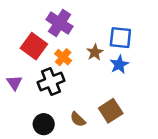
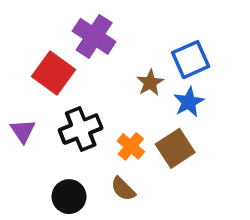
blue square: (120, 38) -> (191, 60), turned -30
orange cross: (63, 57) -> (131, 146), moved
brown square: (111, 111) -> (175, 148), moved

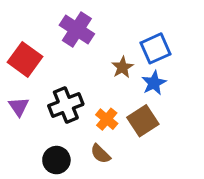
red square: (54, 73) -> (25, 59), moved

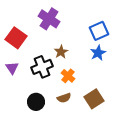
brown star: (122, 67) -> (61, 52), moved
brown square: (143, 121) -> (94, 99), moved
brown semicircle: (100, 154) -> (64, 98), turned -64

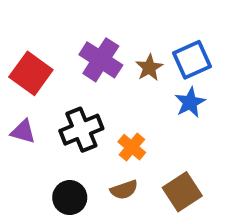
purple cross: (49, 19) -> (101, 60), moved
brown star: (61, 52) -> (149, 68), moved
purple triangle: (12, 68) -> (23, 132), turned -40

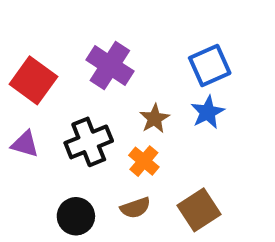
brown star: (149, 68) -> (154, 119), moved

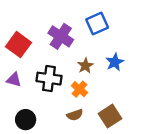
blue square: (210, 66) -> (97, 23), moved
black cross: (89, 142) -> (49, 79), turned 30
black circle: (76, 216) -> (26, 120), moved

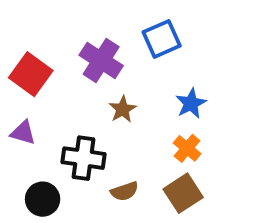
brown star: (85, 66) -> (123, 109), moved
black cross: (49, 79) -> (84, 158), moved
orange cross: (80, 89) -> (187, 148), moved

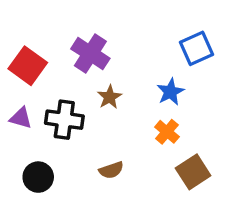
blue square: (162, 39) -> (197, 48), moved
black cross: (84, 158) -> (64, 120), moved
brown square: (183, 193) -> (193, 172), moved

